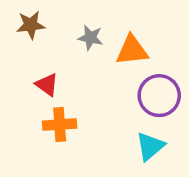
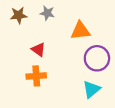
gray star: (90, 38) -> (47, 13), moved
red triangle: (47, 85) -> (38, 49), moved

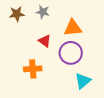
red triangle: (38, 49) -> (45, 41), moved
purple circle: (97, 58) -> (71, 53), moved

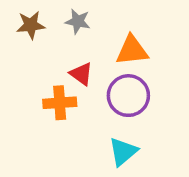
orange cross: (33, 69) -> (60, 103), moved
cyan triangle: (83, 81) -> (123, 152), moved

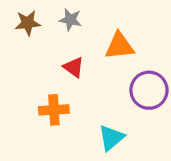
purple circle: (128, 96) -> (149, 90), moved
orange cross: (60, 103) -> (54, 110), moved

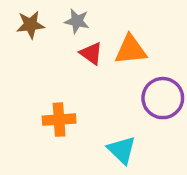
red triangle: (74, 67) -> (91, 53), moved
cyan triangle: (111, 138) -> (122, 150), turned -36

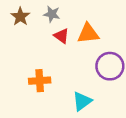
brown star: (30, 25) -> (20, 17), turned -30
cyan triangle: (122, 150) -> (82, 101), turned 40

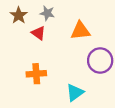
red triangle: (61, 36) -> (38, 33), moved

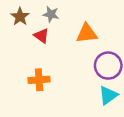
cyan triangle: (75, 92) -> (108, 95), moved

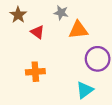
gray star: (51, 14) -> (61, 13), moved
cyan triangle: (108, 95) -> (85, 90), moved

